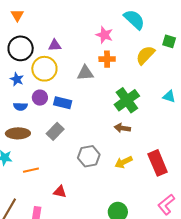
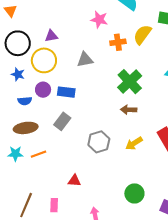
orange cross: (107, 59) -> (118, 42), moved
orange line: (31, 170) -> (38, 154), moved

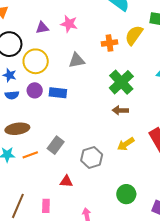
pink star: (99, 20) -> (69, 24), moved
purple triangle: (51, 36) -> (42, 28), moved
blue semicircle: (25, 101) -> (12, 95), moved
gray rectangle: (62, 121) -> (56, 145), moved
gray hexagon: (99, 142) -> (92, 158), moved

